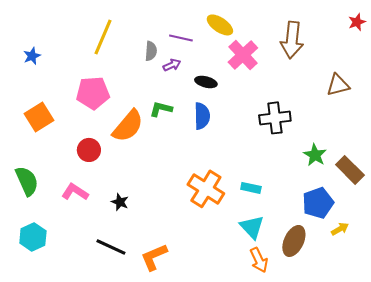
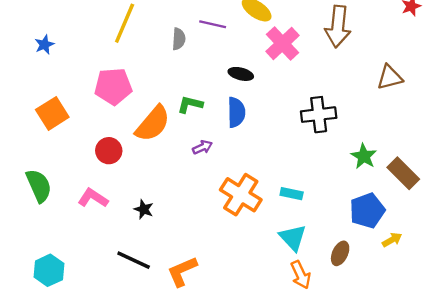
purple arrow: (172, 65) -> (202, 147), moved
cyan hexagon: (33, 237) -> (49, 270), moved
brown ellipse: (294, 241) -> (340, 253), size x0.7

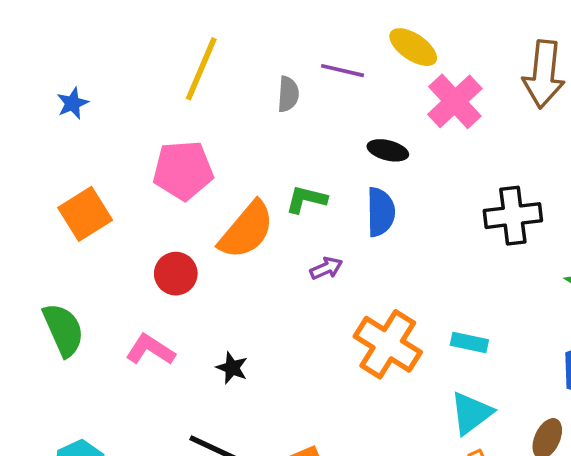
cyan triangle: (293, 238) -> (471, 413), turned 36

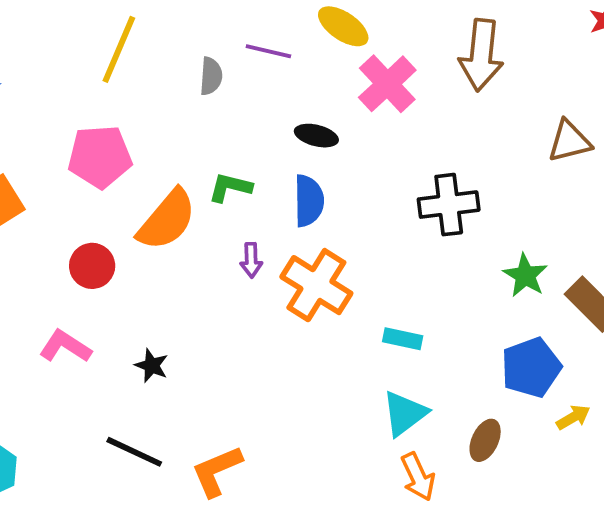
purple arrow: (326, 268) -> (251, 260), turned 112
orange cross: (388, 344) -> (316, 285), moved

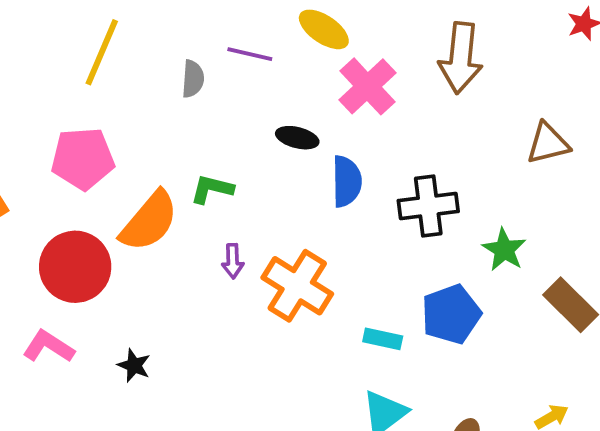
blue semicircle: (309, 201) -> (347, 181), moved
red circle: (92, 266) -> (75, 267), size x1.6
green star: (525, 275) -> (504, 250), moved
blue pentagon: (531, 367) -> (451, 314), moved

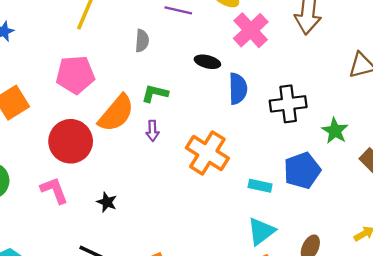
gray semicircle: (193, 79) -> (142, 41), moved
purple arrow: (233, 261) -> (152, 131), moved
pink L-shape: (49, 347) -> (54, 190), turned 36

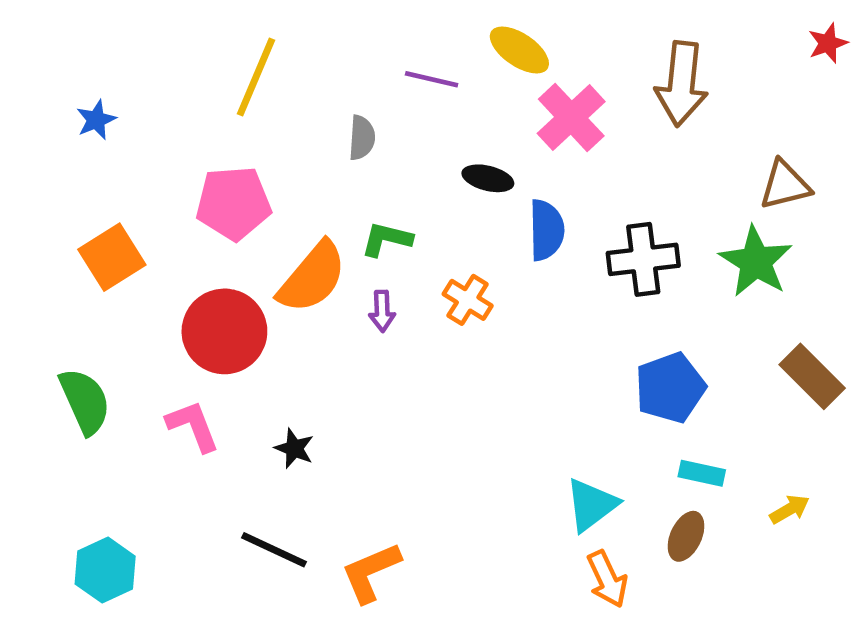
green star: (335, 131) -> (756, 262), moved, size x1.4
orange cross: (207, 153) -> (468, 300), moved, size x0.6
cyan rectangle: (260, 186) -> (702, 473), moved

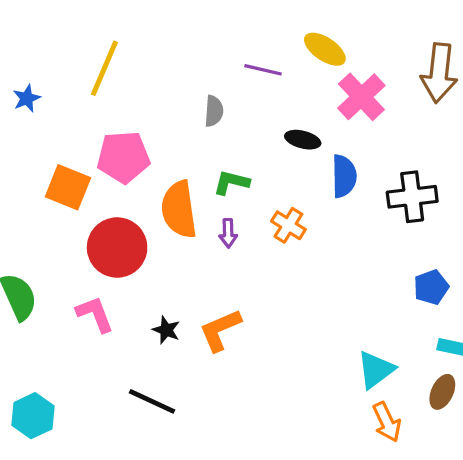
yellow line: (256, 77) -> (104, 68), moved
orange square: (112, 257) -> (68, 187), moved, turned -36
orange semicircle: (312, 277) -> (179, 209), turned 132
blue pentagon: (670, 388) -> (431, 287), size x0.7
orange L-shape: (371, 572) -> (220, 330), moved

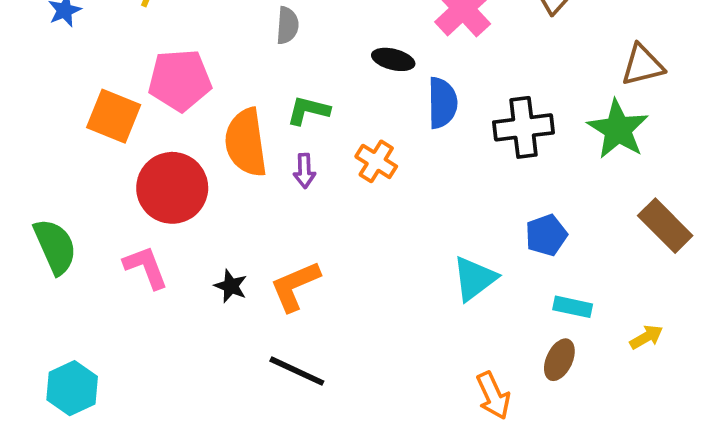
cyan triangle: (376, 370) -> (474, 279), moved
black line: (152, 401) -> (297, 371), moved

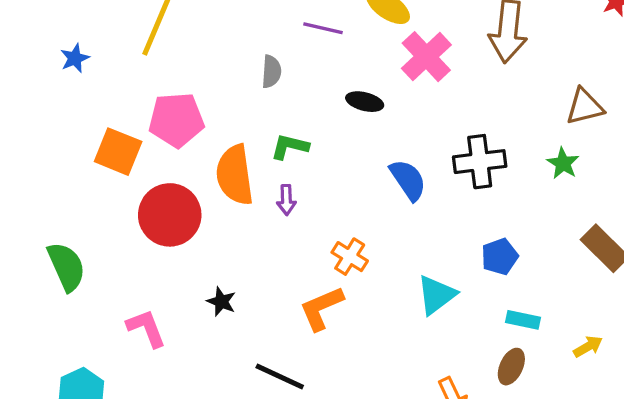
blue semicircle: (442, 103) -> (408, 180), moved, turned -33
green star: (618, 129) -> (563, 163), size x0.6
orange cross: (376, 161) -> (350, 257), moved
pink L-shape: (146, 267) -> (146, 328), moved
orange L-shape: (295, 286) -> (321, 308), moved

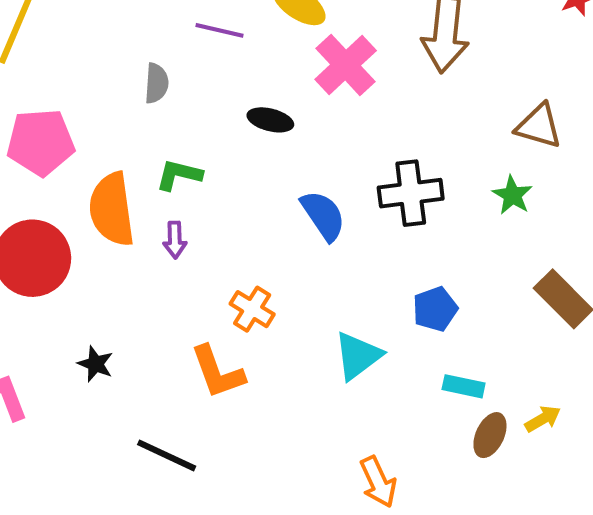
brown triangle: (585, 107) -> (539, 126), turned 30
orange L-shape: (321, 308) -> (217, 372), turned -87
brown ellipse: (511, 367) -> (490, 435), moved

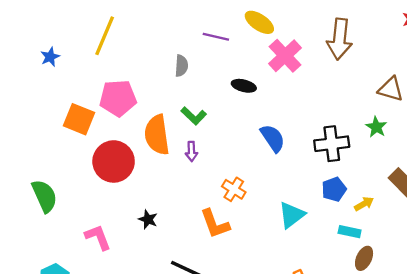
green L-shape: (179, 175) -> (194, 116), turned -150
black cross: (411, 193) -> (332, 144), moved
yellow arrow: (543, 419) -> (364, 204), moved

